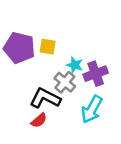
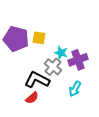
cyan arrow: (92, 109) -> (75, 89), size x0.7

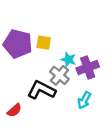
red semicircle: (32, 98) -> (14, 110), moved

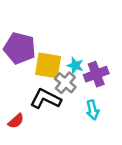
yellow square: (44, 43) -> (48, 65), moved, size x1.6
cyan arrow: (84, 100) -> (92, 110), turned -42

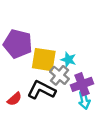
purple cross: (96, 74) -> (82, 84), moved
red semicircle: (16, 121) -> (14, 99), moved

